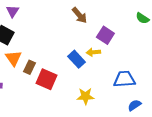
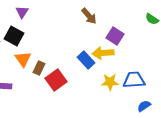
yellow arrow: (93, 52) -> (103, 53), size x1.5
red square: (46, 79) -> (56, 80), turned 30
yellow star: (85, 96) -> (110, 82), moved

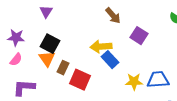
black square: (14, 36) -> (50, 44), moved
yellow arrow: (103, 53) -> (101, 47), moved
red square: (56, 80) -> (80, 80), turned -30

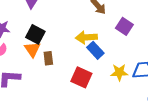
brown rectangle: (63, 68) -> (48, 58), turned -32
red square: (80, 80) -> (81, 77), moved

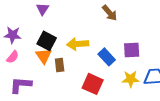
purple square: (124, 26) -> (132, 50), moved, turned -36
yellow arrow: (86, 37) -> (78, 44), moved

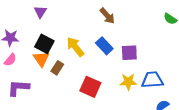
yellow arrow: (78, 44) -> (75, 47), turned 55
blue rectangle: (107, 57) -> (104, 46), moved
brown rectangle: (60, 65) -> (57, 68), turned 40

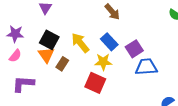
purple square: (129, 53) -> (134, 49), turned -30
blue trapezoid: (152, 80) -> (146, 67), moved
yellow star: (128, 82) -> (103, 62), moved

